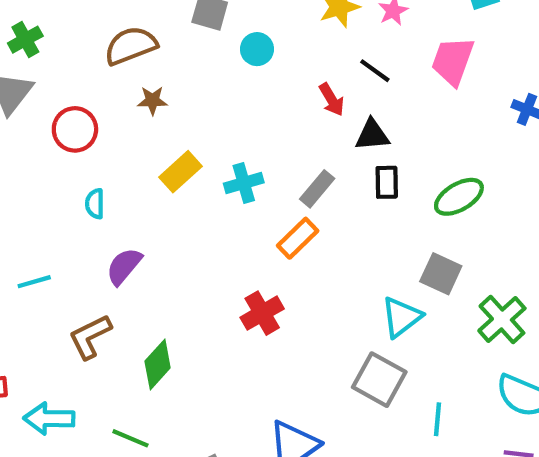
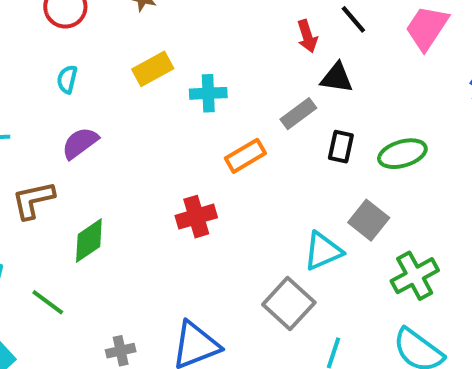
black rectangle: (387, 182) -> (341, 147), moved
gray rectangle: (317, 189) -> (298, 114), moved

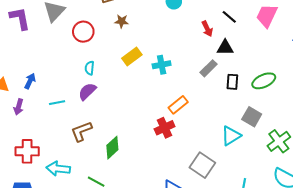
purple semicircle: (80, 143) -> (87, 91), moved
orange rectangle: (245, 156) -> (178, 105), moved
gray square: (289, 304) -> (202, 165), moved

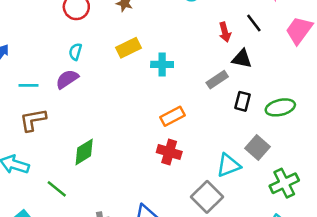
red cross: (165, 128) -> (169, 152), moved, turned 30
brown L-shape: (81, 131) -> (33, 120), moved
gray square: (202, 165) -> (207, 197), moved

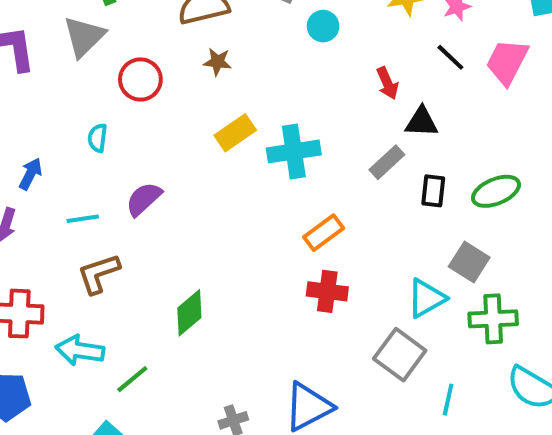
black line: (254, 23) -> (450, 57), moved
cyan semicircle: (75, 52) -> (97, 138), moved
cyan cross: (162, 64) -> (294, 151), size x1.4
green cross: (284, 183) -> (493, 319), moved, turned 32
green line: (57, 189) -> (132, 379), moved, turned -70

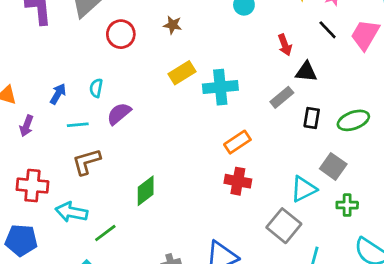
cyan semicircle: (97, 138) -> (96, 88), moved
blue arrow: (30, 174) -> (58, 94), moved
green cross: (493, 319) -> (347, 205), size x0.7

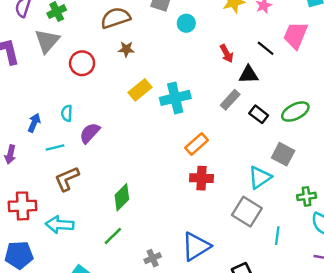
black line: (328, 30) -> (266, 48), moved
black rectangle: (312, 118) -> (259, 114), turned -54
green cross: (347, 205) -> (307, 196), moved
green line: (105, 233) -> (113, 236), moved

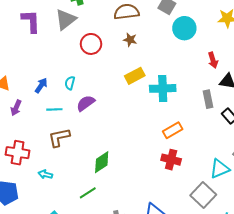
cyan circle: (186, 23) -> (184, 28), size x1.5
gray rectangle: (230, 100) -> (208, 99), turned -66
cyan arrow: (60, 225) -> (45, 174), size x0.6

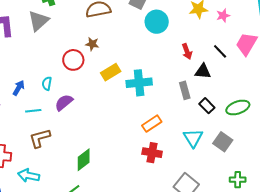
brown star: (130, 40) -> (92, 44), moved
red circle: (91, 44) -> (73, 60), moved
cyan triangle: (220, 169) -> (193, 138), moved, turned -35
cyan arrow: (45, 174) -> (29, 176), size x1.5

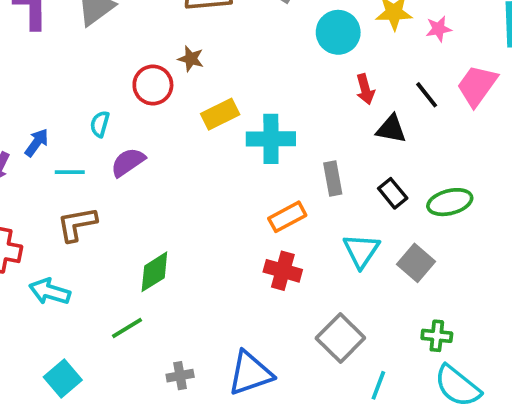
cyan circle: (157, 22) -> (338, 32), moved
blue arrow: (19, 88) -> (37, 143), moved
gray rectangle: (185, 90) -> (333, 178), moved

